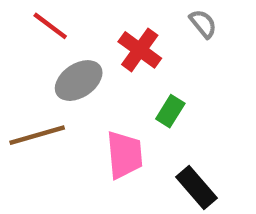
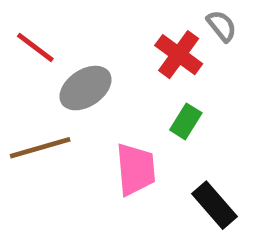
red line: (50, 26) -> (35, 47), moved
red cross: (140, 50) -> (179, 55), moved

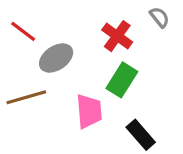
gray semicircle: (222, 26) -> (160, 17), moved
green rectangle: (186, 121) -> (122, 80), size x1.5

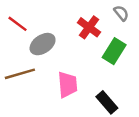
green rectangle: (122, 80) -> (114, 51), moved

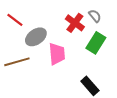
gray semicircle: (121, 13) -> (95, 16), moved
pink trapezoid: (68, 85) -> (57, 54), moved

